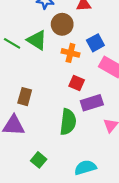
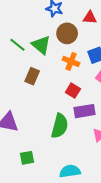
brown rectangle: (25, 97) -> (32, 76), moved
green square: (39, 160) -> (27, 158), turned 32

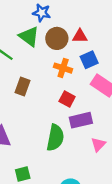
red triangle: (90, 18) -> (80, 36), moved
green triangle: (41, 45) -> (29, 36), moved

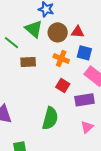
blue square: (89, 60) -> (84, 53), turned 35
brown rectangle: (23, 86) -> (28, 62), moved, turned 63
purple rectangle: (81, 120) -> (84, 100), moved

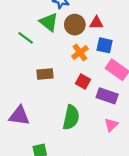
orange cross: (61, 59) -> (80, 52), turned 35
brown rectangle: (28, 62) -> (45, 74), moved
purple rectangle: (84, 100) -> (107, 96), turned 30

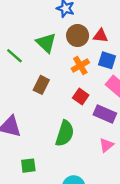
green triangle: (49, 22) -> (46, 43), moved
green line: (26, 38) -> (14, 56), moved
brown rectangle: (45, 74) -> (41, 85), turned -63

